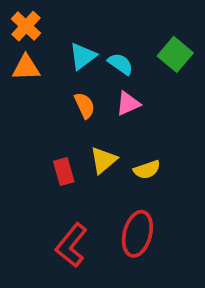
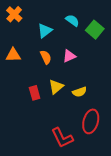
cyan semicircle: (120, 64) -> (72, 20), moved
orange triangle: (26, 68) -> (13, 55), moved
red ellipse: (137, 234) -> (91, 121), moved
red L-shape: (71, 245) -> (62, 138), moved, turned -65

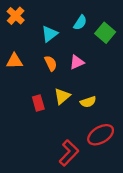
cyan semicircle: (72, 20) -> (80, 23), turned 88
red ellipse: (91, 121) -> (101, 135), turned 45
red L-shape: (62, 138) -> (69, 153), turned -110

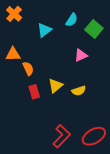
pink triangle: (77, 62) -> (81, 55), moved
orange semicircle: (51, 63) -> (28, 68), moved
red ellipse: (101, 135) -> (94, 136), moved

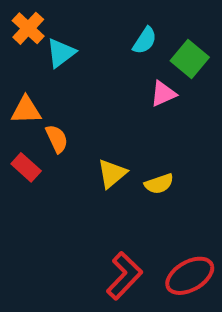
cyan triangle: (44, 30) -> (61, 53), moved
pink triangle: (81, 55) -> (163, 94), moved
red rectangle: (34, 92) -> (26, 167), moved, turned -32

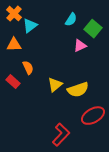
orange triangle: (26, 110) -> (14, 45), moved
yellow semicircle: (159, 184) -> (78, 90), size x1.5
red ellipse: (190, 276) -> (93, 116), moved

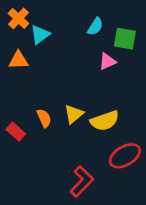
green square: (93, 29) -> (125, 39), turned -30
orange semicircle: (28, 68) -> (44, 118), moved
red rectangle: (13, 82) -> (16, 132), moved

